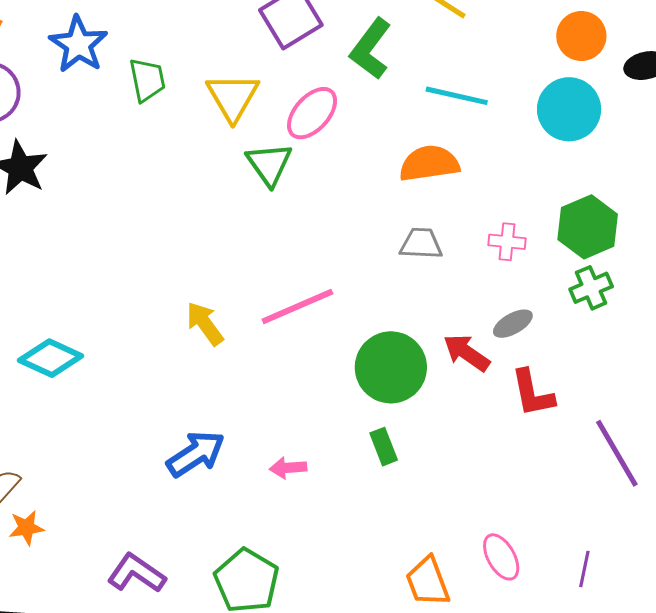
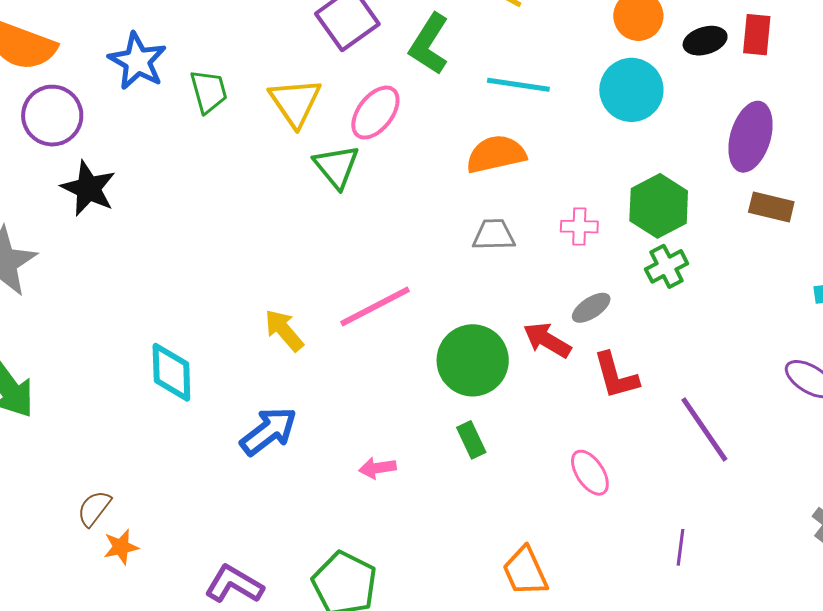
cyan diamond: (51, 358) -> (171, 372), moved, turned 68
blue arrow: (196, 454) -> (269, 431), moved
pink ellipse: (501, 557) -> (590, 473), moved

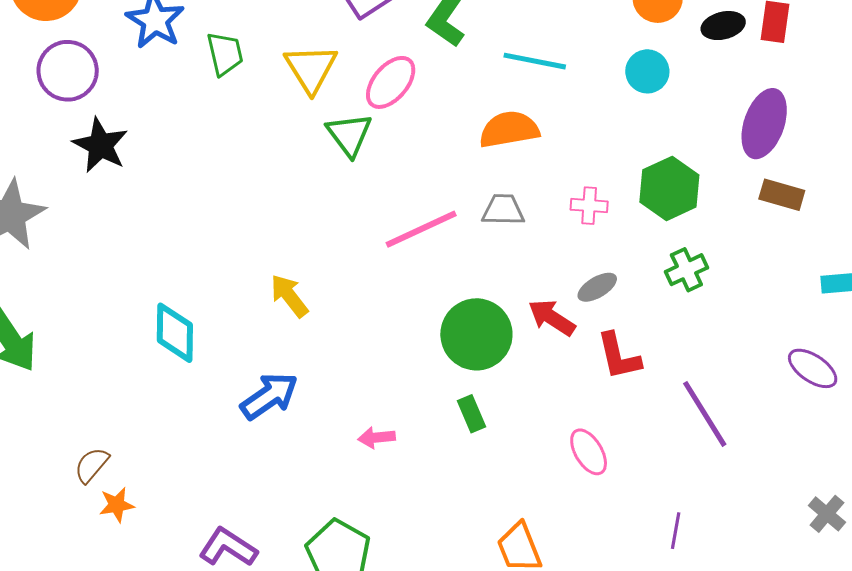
cyan circle: (631, 90) -> (647, 71), size x0.7
green cross: (667, 266) -> (686, 270), moved
pink line: (375, 306) -> (421, 229), moved

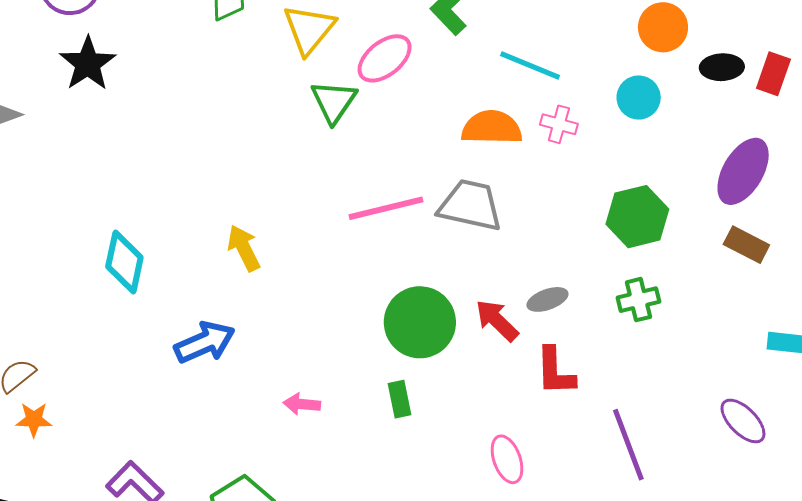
pink cross: (589, 206) -> (559, 124), moved
gray trapezoid: (503, 210) -> (470, 205), size x1.5

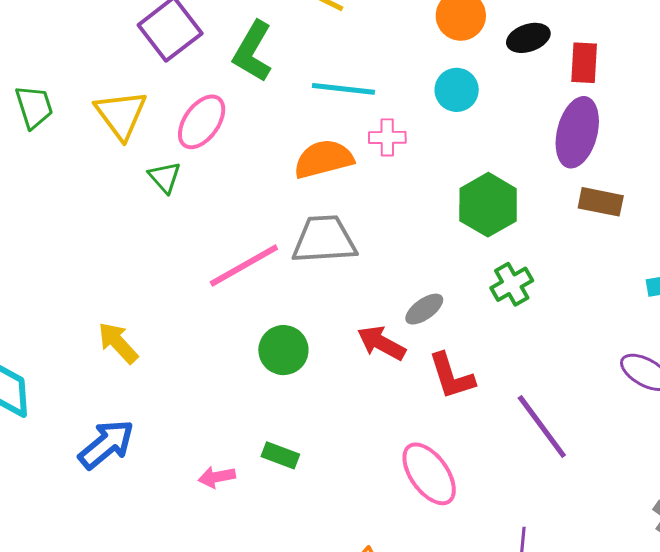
red rectangle: (773, 74) -> (584, 63), moved
green triangle: (334, 102) -> (165, 177), size x0.7
green circle: (420, 322) -> (283, 350), moved, size x0.7
green rectangle: (400, 399) -> (280, 455), moved, turned -42
pink ellipse: (507, 459) -> (429, 474), size x1.4

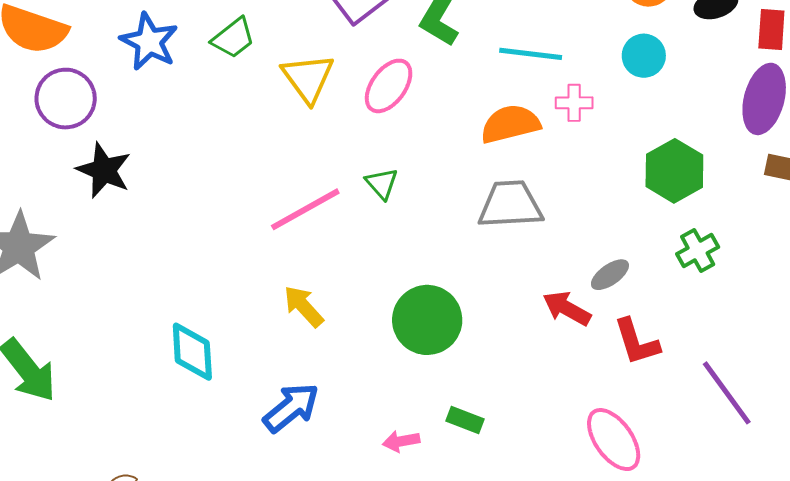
green trapezoid: (34, 107) -> (233, 38), moved, turned 69
green triangle: (165, 177) -> (382, 184), moved
pink line: (244, 266) -> (305, 209), moved
green circle: (283, 350) -> (427, 320), moved, size x1.4

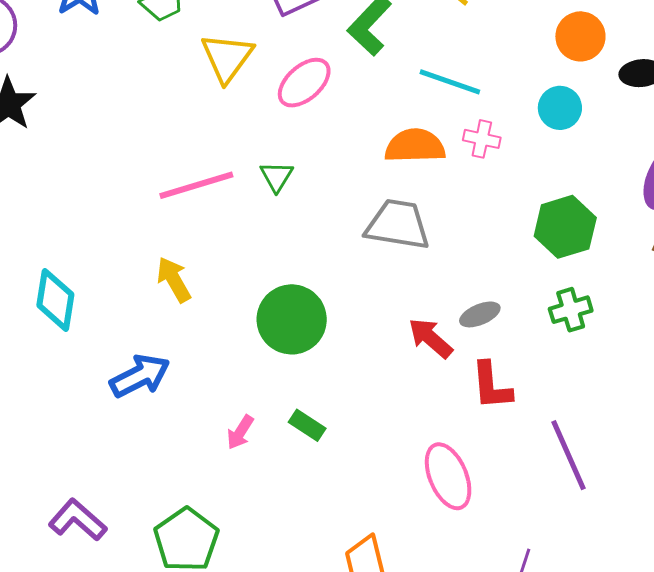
pink arrow: (401, 441) -> (240, 432), turned -60

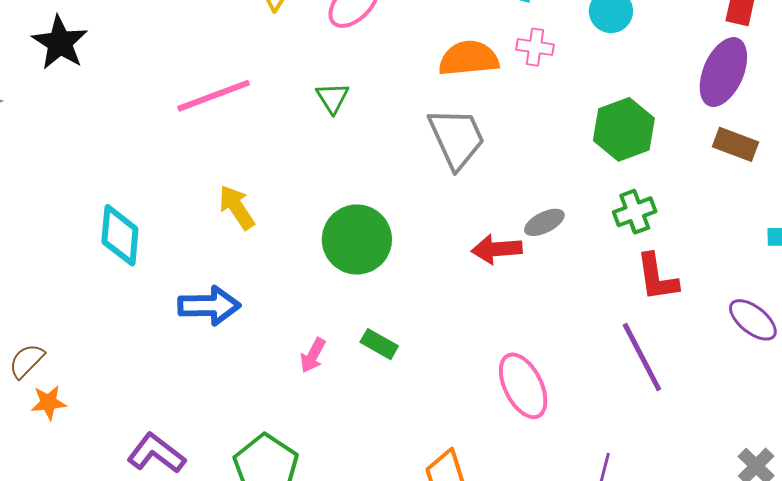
pink line: (196, 185) -> (214, 96), moved
gray trapezoid: (398, 225) -> (457, 138), turned 60
red arrow: (431, 338) -> (497, 249), turned -42
blue arrow: (140, 376) -> (209, 306), turned 30
red L-shape: (491, 386) -> (657, 277), moved

